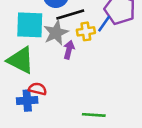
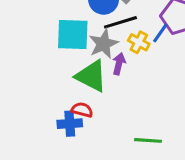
yellow cross: (86, 31) -> (139, 42), turned 36
green triangle: (21, 60) -> (91, 76), moved

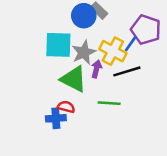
black line: (120, 22) -> (127, 71), moved
yellow cross: (139, 42) -> (113, 51), size x1.5
green line: (148, 140) -> (109, 103), moved

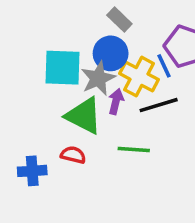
blue circle: (84, 16) -> (111, 53), moved
blue line: (131, 44) -> (164, 66), turned -60
blue cross: (56, 118) -> (32, 171), moved

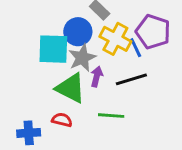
blue circle: (111, 53) -> (78, 32), moved
yellow cross: (139, 77) -> (115, 39), moved

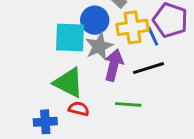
yellow cross: (115, 39) -> (133, 27), turned -36
purple arrow: (97, 77) -> (114, 65), size x1.5
green triangle: (71, 88) -> (69, 83), moved

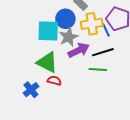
purple arrow: (114, 65) -> (79, 50), turned 50
green line: (128, 104) -> (98, 69), moved
blue cross: (45, 122) -> (31, 90), turned -35

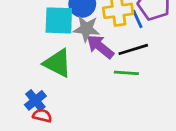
gray star: (68, 37) -> (86, 29), turned 30
purple arrow: (79, 50) -> (100, 47), turned -115
red semicircle: (54, 81) -> (42, 116), moved

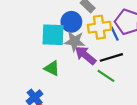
green triangle: (57, 63) -> (52, 68), size x0.7
green line: (126, 73) -> (106, 76), turned 30

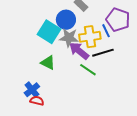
yellow cross: (99, 27) -> (90, 37), moved
cyan square: (53, 35) -> (49, 32), turned 30
green line: (106, 76) -> (88, 70), moved

